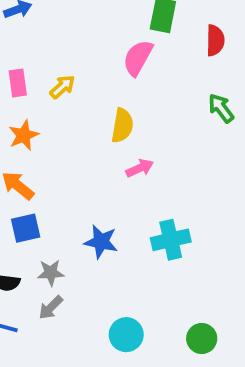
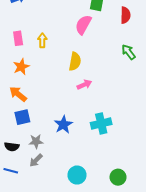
yellow arrow: (62, 87) -> (42, 40), turned -48
blue star: (101, 242) -> (63, 125), turned 30

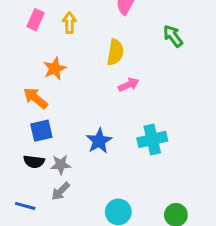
pink rectangle: (18, 38) -> (35, 20), turned 32
green arrow: (129, 52) -> (173, 36), moved
orange star: (21, 67) -> (55, 68), moved
black semicircle: (12, 147) -> (34, 162), moved

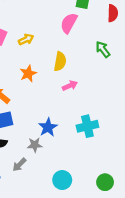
yellow arrow: (69, 23) -> (26, 39), turned 64
orange star: (55, 68) -> (28, 74), moved
gray star: (61, 165) -> (35, 145), moved

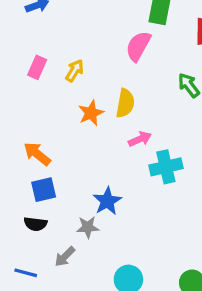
yellow arrow: (26, 39) -> (75, 71), turned -32
orange star: (28, 74) -> (91, 113), moved
cyan cross: (87, 126) -> (166, 167), moved

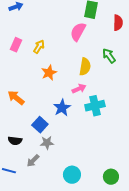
yellow semicircle: (125, 103) -> (85, 67), moved
blue square: (44, 190) -> (40, 125), moved, turned -35
blue star: (107, 201) -> (62, 108), moved

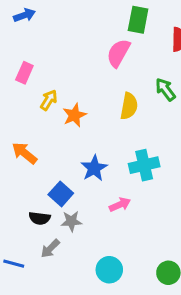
yellow arrow: (39, 47) -> (49, 100), moved
pink arrow: (79, 89) -> (120, 205), moved
black semicircle: (15, 141) -> (40, 218), moved

